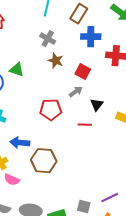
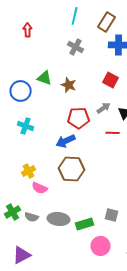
brown star: (56, 61) -> (69, 85), moved
gray arrow: (76, 92) -> (104, 108), moved
blue arrow: (20, 143) -> (66, 141), moved, turned -30

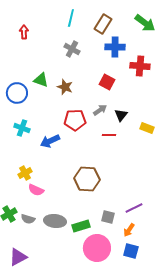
blue arrow: (66, 141) -> (50, 141), moved
brown hexagon: (72, 169) -> (87, 179), moved
pink circle: (101, 246) -> (97, 248), size x1.4

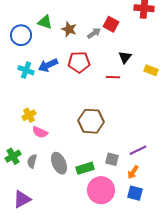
gray arrow: (100, 110) -> (94, 33), moved
blue arrow: (50, 141) -> (48, 65), moved
gray semicircle: (28, 219) -> (32, 161), turned 88
gray ellipse: (55, 221) -> (59, 163), turned 60

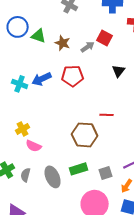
blue circle: (21, 35) -> (18, 27), moved
red line: (113, 77) -> (107, 115), moved
gray square: (112, 159) -> (106, 173), turned -32
green rectangle: (85, 168) -> (79, 169), moved

